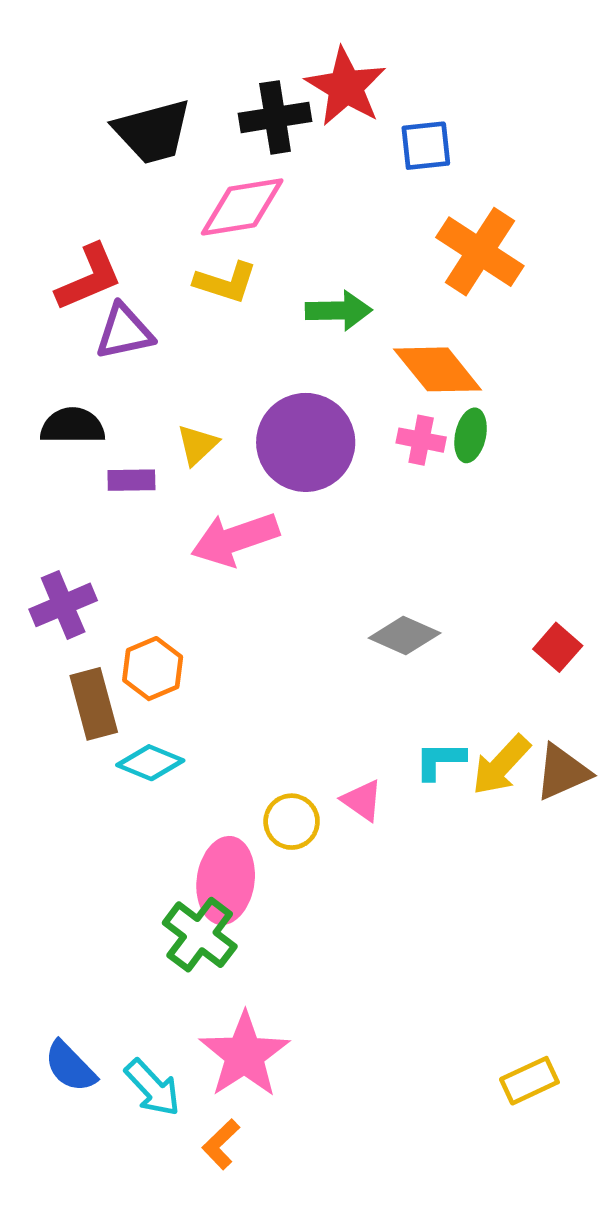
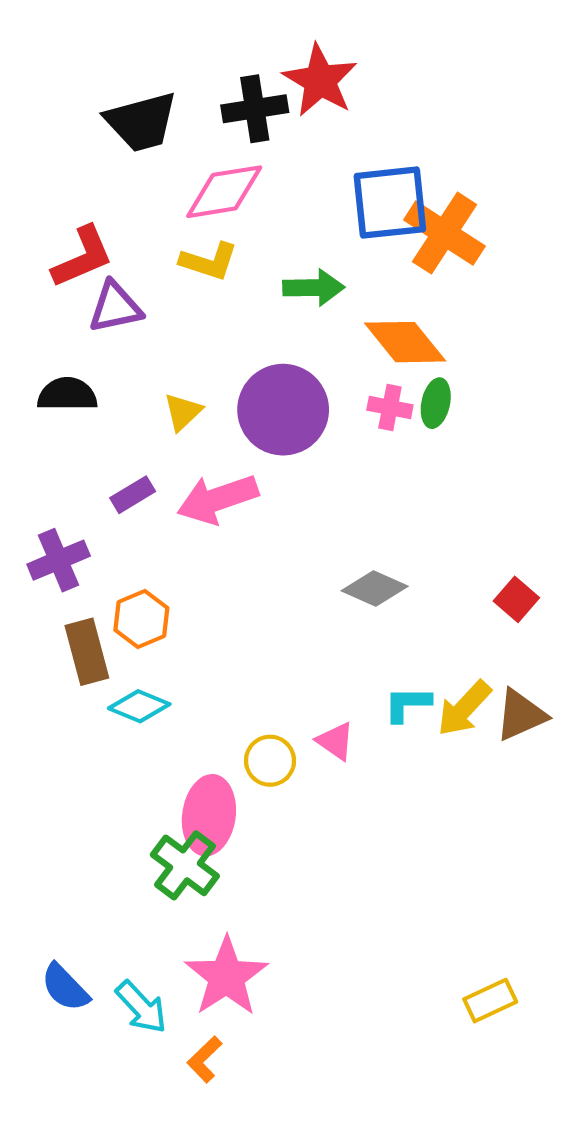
blue square: (426, 146) -> (390, 203), moved, size x1.6
purple rectangle: (131, 480) -> (133, 495), moved, turned -30

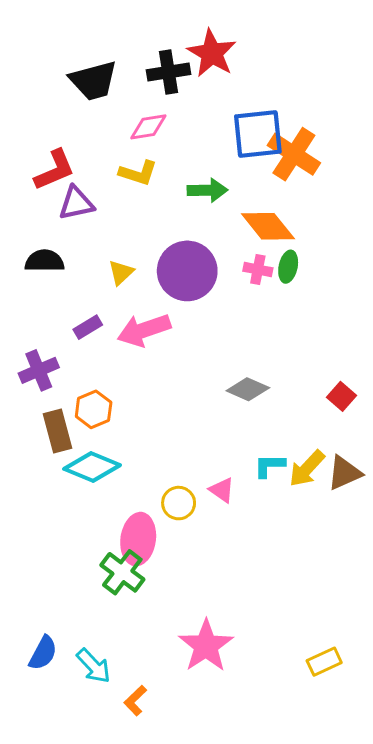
pink diamond: (224, 192) -> (148, 127), size x0.7
cyan diamond: (139, 706) -> (92, 467), size x1.4
pink star: (226, 977) -> (206, 646), moved
blue semicircle: (65, 987) -> (43, 653), turned -108

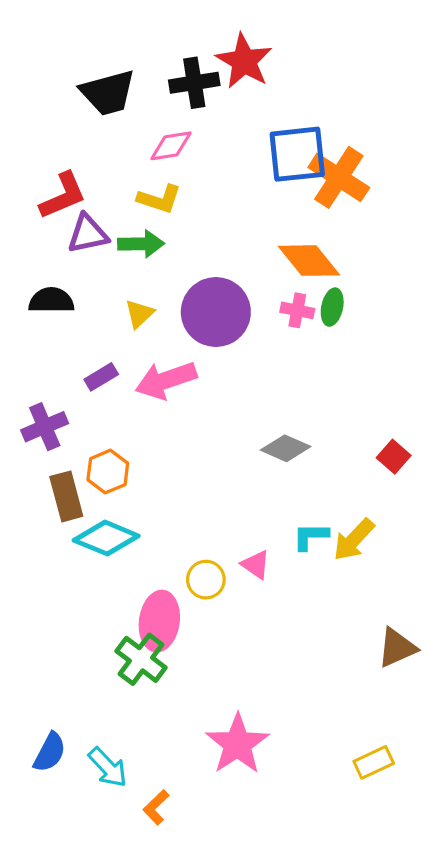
green arrow: (207, 190) -> (141, 244), moved
brown triangle: (344, 473) -> (397, 648), moved

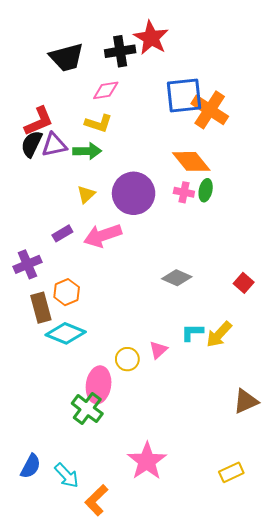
black semicircle: (51, 300) -> (32, 144), moved, turned -64
pink triangle: (256, 565) -> (158, 350), turned 42
orange L-shape: (156, 807) -> (96, 500), size x1.4

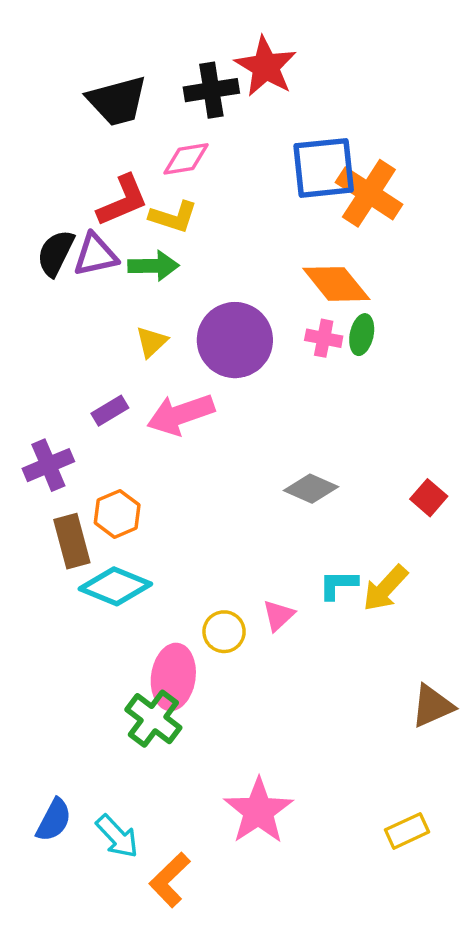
red L-shape: (39, 121) -> (123, 201), moved

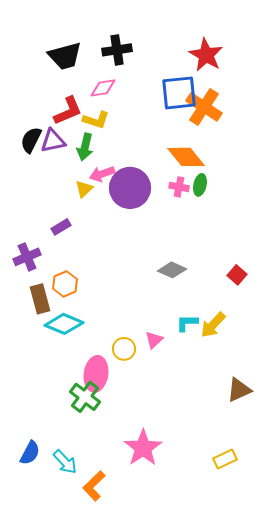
red star: (266, 67) -> (206, 55), moved
green arrow: (153, 266) -> (85, 147), turned 104
pink arrow: (181, 414) -> (102, 174), moved, size x0.7

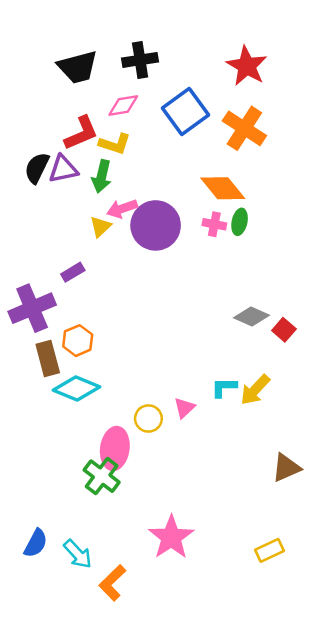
blue square: (179, 93) -> (186, 112), moved, turned -30
purple cross: (27, 257) -> (32, 308), size x1.4
gray diamond: (172, 270) -> (252, 317), moved

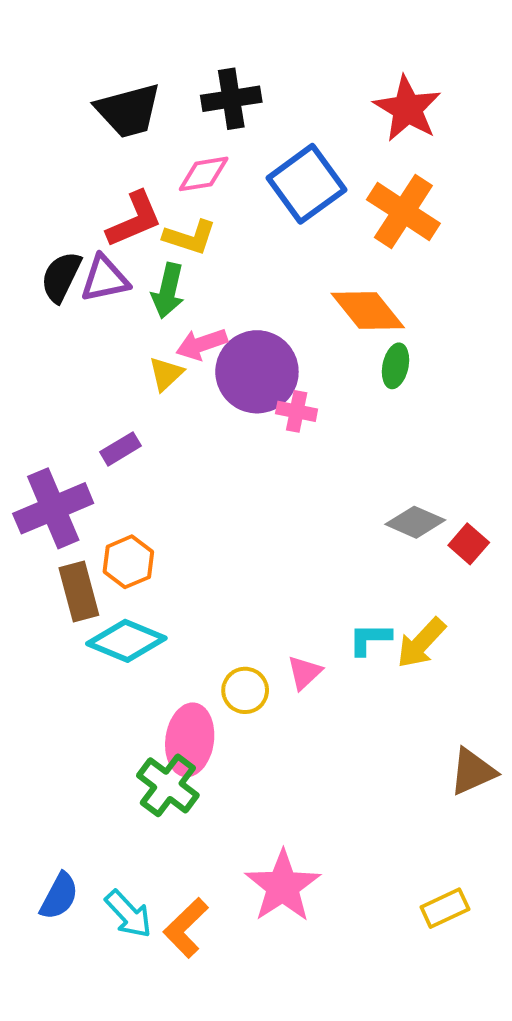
pink cross: (214, 224) -> (297, 411), moved
orange L-shape: (112, 583) -> (186, 928), moved

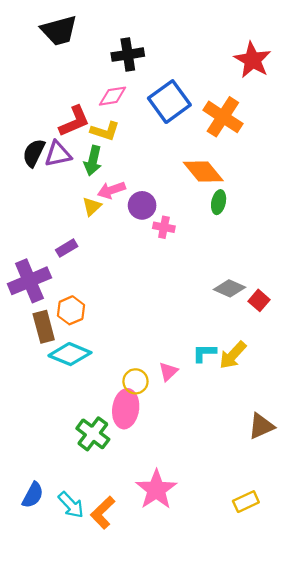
red star: (407, 109) -> (252, 60), moved
black trapezoid: (128, 111) -> (59, 31), moved
purple circle: (257, 372) -> (142, 205), size x0.6
pink ellipse: (190, 740) -> (126, 409), moved

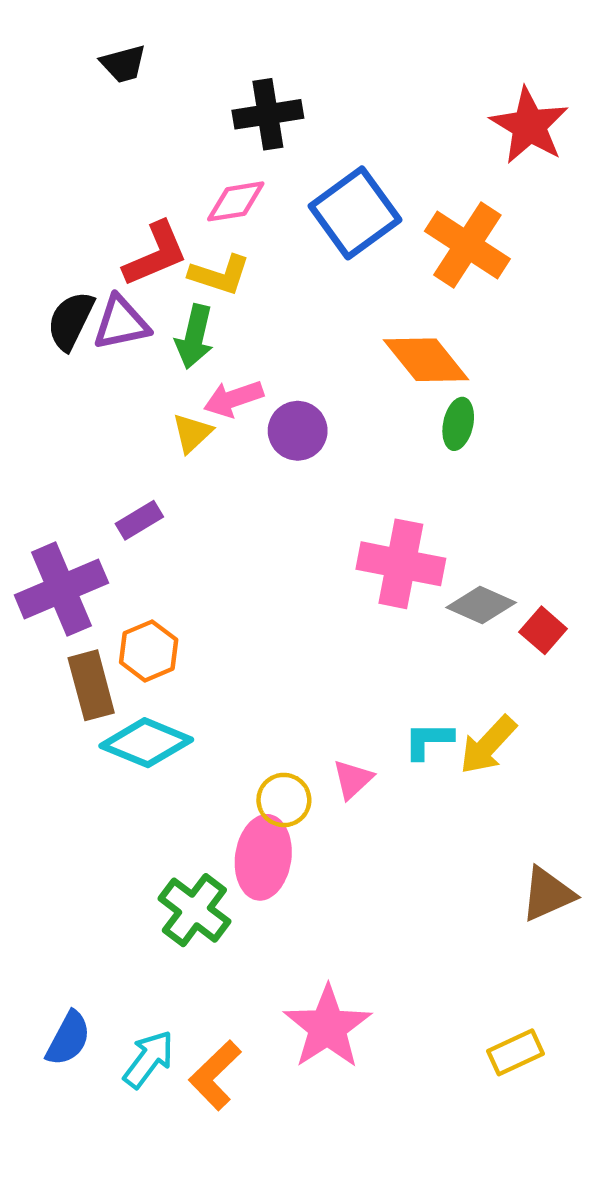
black trapezoid: (59, 31) -> (123, 64), size x0.6
pink cross: (164, 227) -> (401, 564), moved, size x1.8
cyan arrow: (71, 505) -> (149, 1059), turned -100

